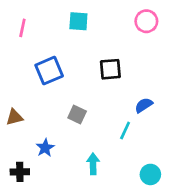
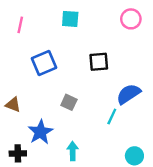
blue semicircle: (144, 105) -> (129, 94), size x1.5
brown triangle: (14, 117) -> (13, 105), turned 35
blue star: (45, 148) -> (40, 132), size x1.5
cyan arrow: (93, 164) -> (73, 151), moved

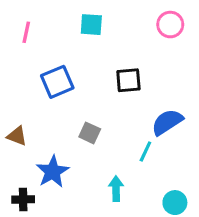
cyan arrow: (73, 151) -> (116, 189), moved

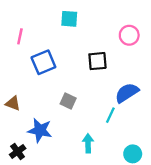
pink circle: (170, 25) -> (129, 35), moved
pink line: (26, 32) -> (20, 36), moved
blue star: (53, 172) -> (40, 130), turned -30
black cross: (23, 199) -> (18, 152), turned -35

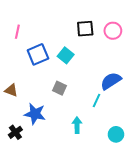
cyan square: (69, 19) -> (66, 55), moved, turned 35
black square: (97, 61) -> (85, 29), moved

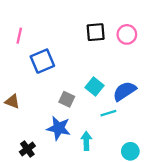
cyan square: (66, 55) -> (94, 87), moved
cyan line: (96, 100) -> (108, 113), turned 48
blue star: (35, 114) -> (59, 128), moved
black cross: (15, 132) -> (27, 149), moved

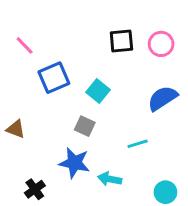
pink line: (19, 36) -> (25, 45), turned -56
cyan square: (94, 87) -> (98, 91), moved
blue semicircle: (125, 91) -> (163, 98), moved
cyan arrow: (86, 141) -> (110, 179), turned -78

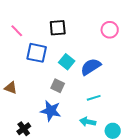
black square: (121, 41) -> (58, 28), moved
blue square: (54, 78) -> (37, 53), turned 35
blue semicircle: (163, 98) -> (91, 67), moved
cyan arrow: (110, 179) -> (88, 122), moved

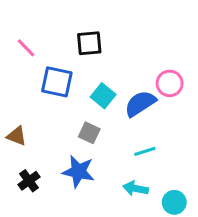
pink circle: (110, 30) -> (170, 83), moved
black cross: (24, 129) -> (29, 181), moved

